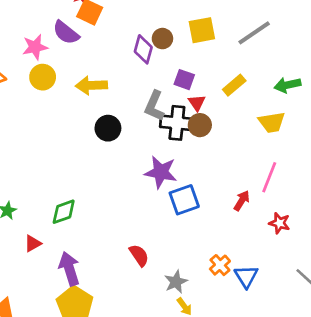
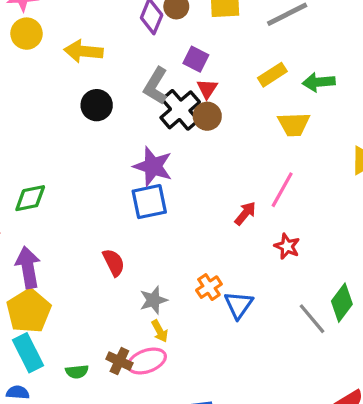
yellow rectangle: (234, 85) -> (272, 75), moved
black cross: (177, 123) -> (180, 110), turned 36
blue square: (184, 200) -> (149, 202), moved

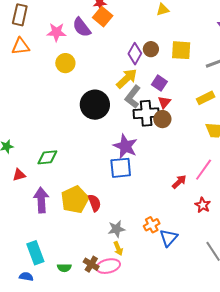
yellow circle: (27, 34) -> (65, 63), moved
yellow arrow: (84, 51) -> (127, 79), moved, turned 125
black circle: (97, 105) -> (95, 105), size x1.5
black cross: (180, 110) -> (146, 113), turned 30
yellow pentagon: (29, 311) -> (75, 200), moved

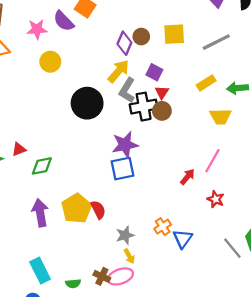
purple star: (125, 146) -> (125, 145), turned -30
red triangle: (19, 175) -> (19, 149), moved

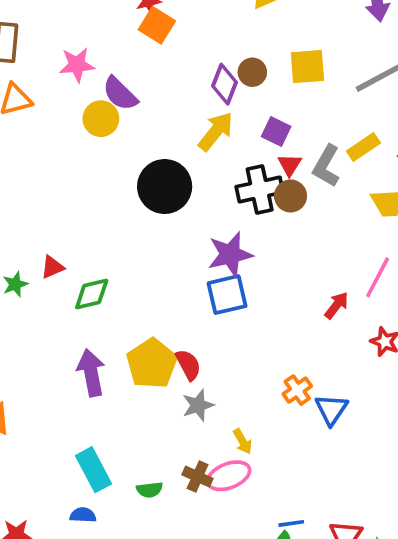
purple semicircle: (64, 21) -> (120, 94), moved
gray L-shape: (127, 90) -> (326, 166), moved
gray star: (125, 235) -> (198, 405), moved

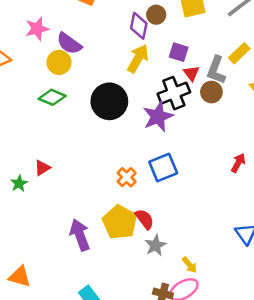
brown circle: (291, 196) -> (211, 92), moved
purple star: (230, 254) -> (158, 117), moved
green diamond: (92, 294) -> (52, 97), moved, turned 45
orange cross: (297, 390) -> (127, 177), moved

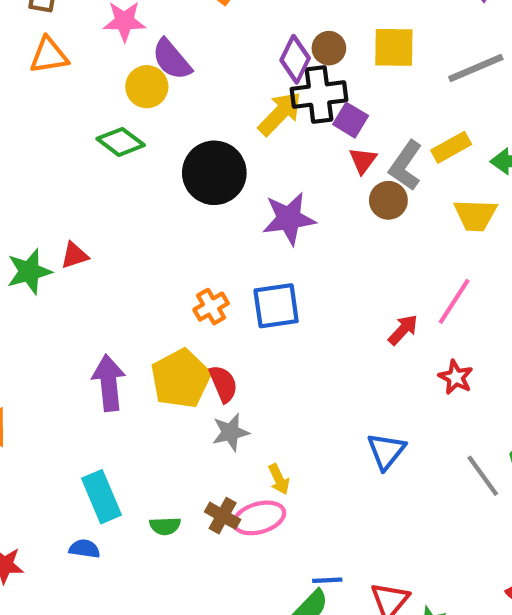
black cross: (174, 93) -> (319, 95), moved
green star: (19, 183) -> (29, 272), size x1.5

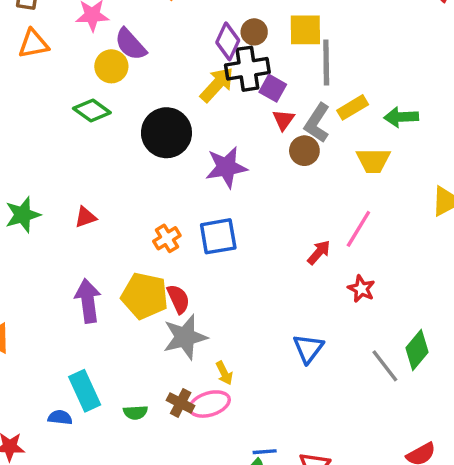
gray line: (476, 68) -> (326, 62), moved, turned -66
red triangle: (74, 255) -> (85, 217), moved
yellow pentagon: (181, 379) -> (145, 296), turned -30
gray star: (230, 432) -> (185, 337), size x1.5
blue semicircle: (84, 549) -> (60, 417), moved

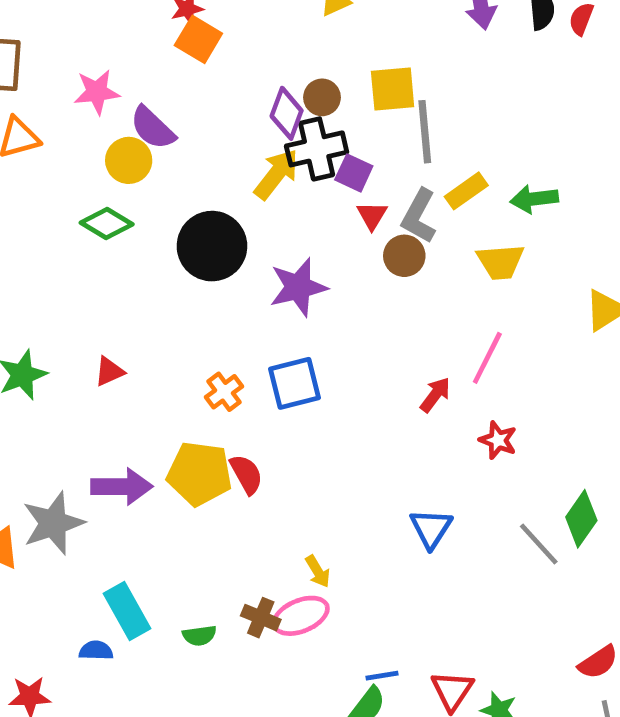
purple arrow: (88, 301) -> (122, 487), turned 102
gray star: (185, 337) -> (53, 523), moved

